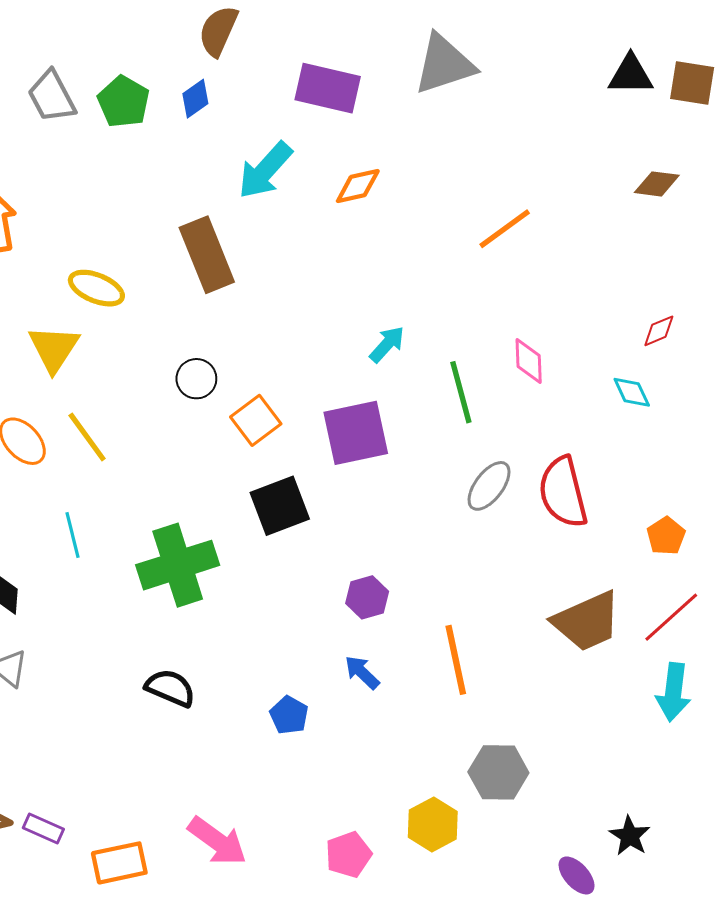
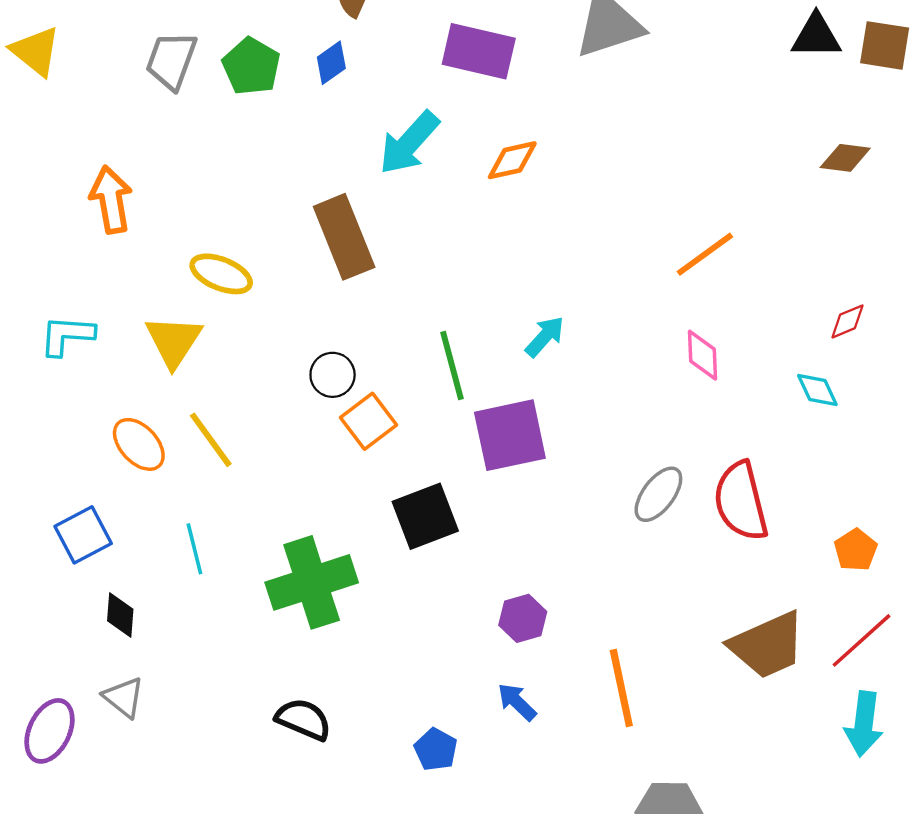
gray trapezoid: (52, 96) -> (171, 60), turned 48
orange line: (505, 229) -> (705, 254), moved
green line: (461, 392) -> (452, 366), moved
orange square: (256, 420) -> (368, 421), moved

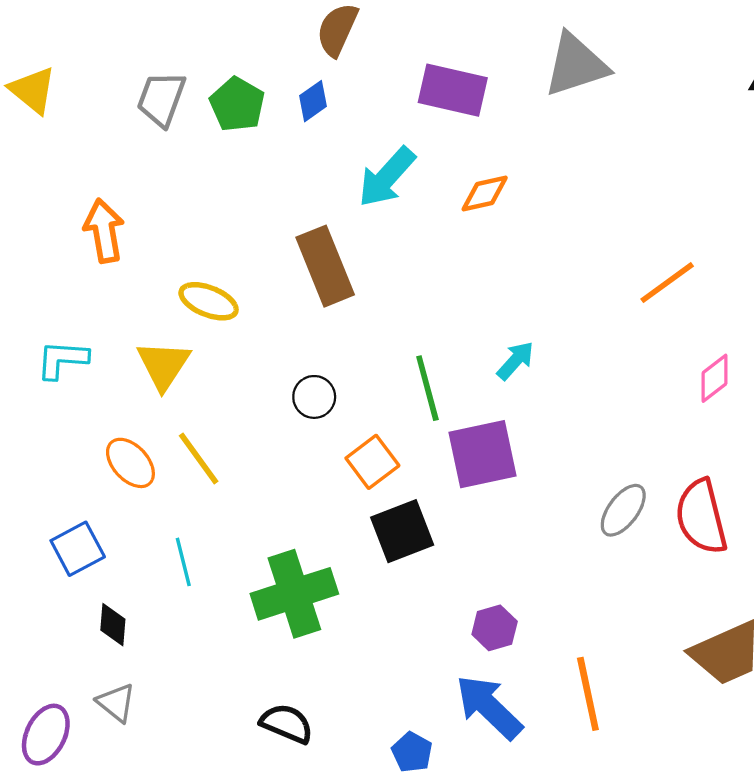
pink diamond: (703, 355) -> (714, 378), moved, turned 54
orange square: (368, 421) -> (372, 462), moved
blue arrow: (517, 702) -> (489, 707), size x1.8

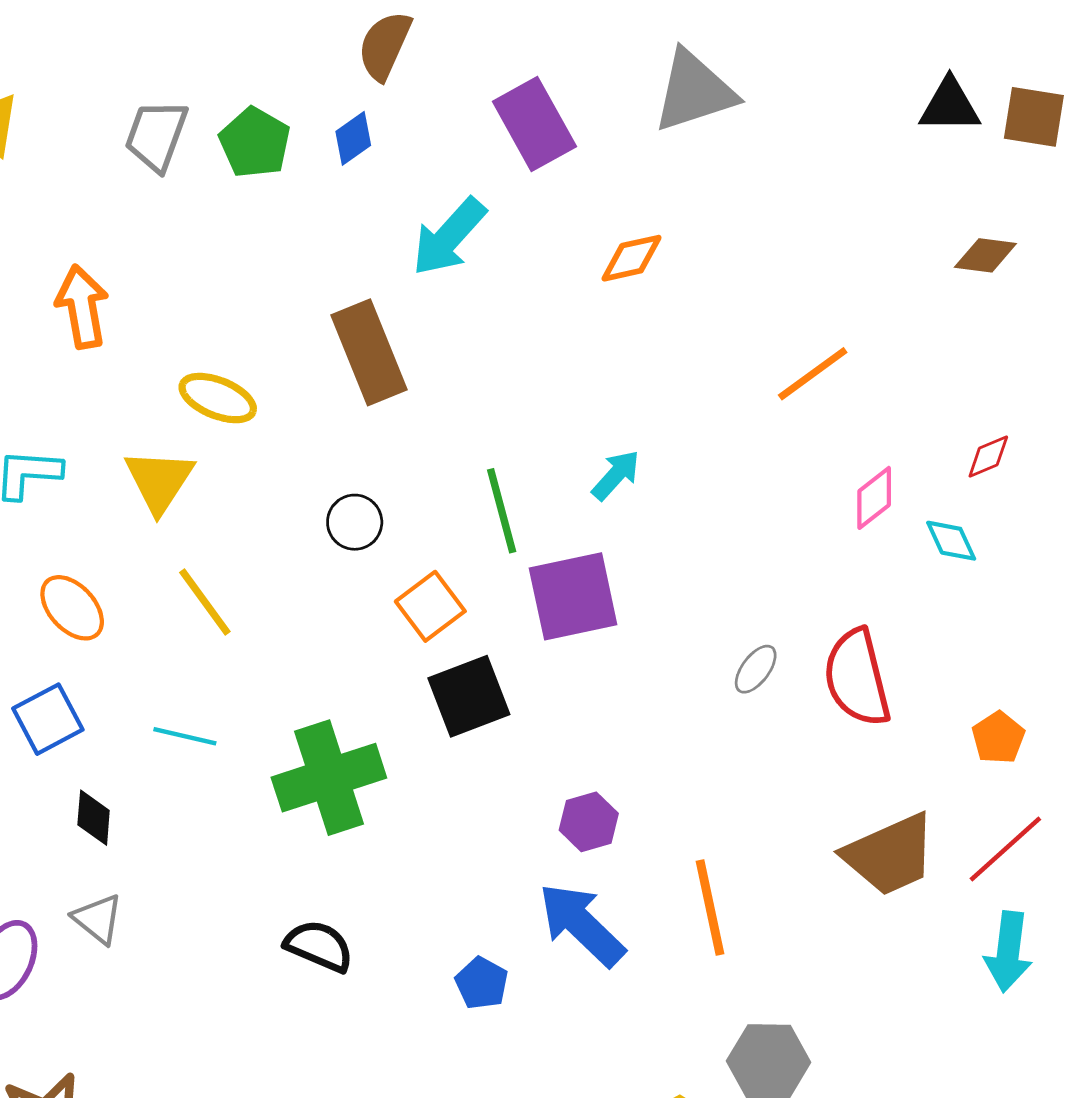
purple rectangle: (453, 90) -> (534, 124), turned 48
orange diamond: (485, 193) -> (632, 258), moved
orange ellipse: (130, 463) -> (72, 608), moved
gray ellipse: (623, 510) -> (756, 669), size x0.7
cyan line: (183, 562) -> (185, 736), turned -63

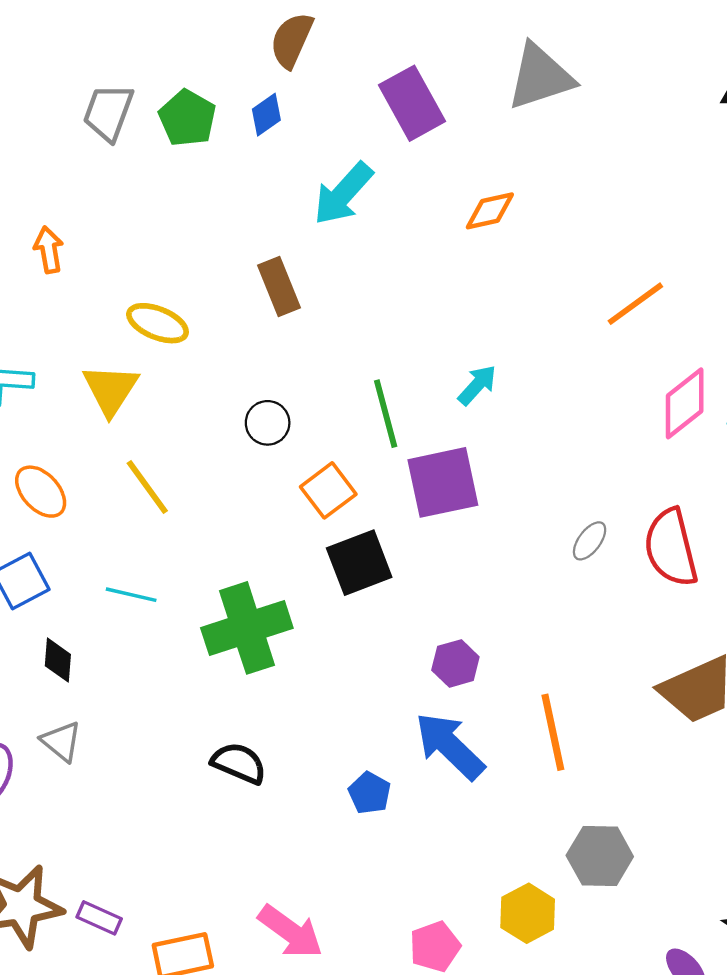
orange arrow: (82, 307) -> (49, 250), size x0.7
brown rectangle: (369, 352) -> (279, 286), size x0.7
pink diamond: (874, 498) -> (685, 403), size x1.4

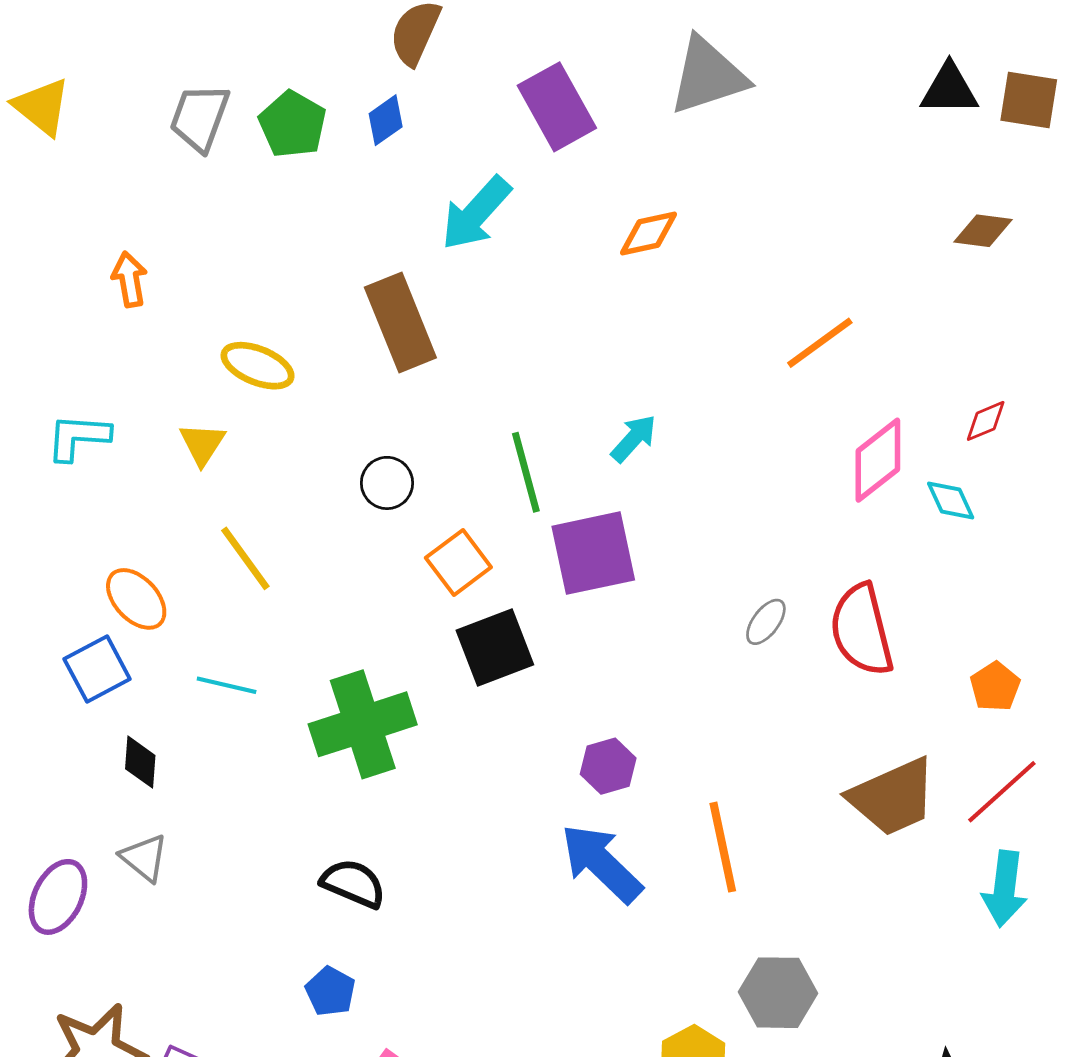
brown rectangle: (279, 286) -> (400, 323), size x1.4
yellow triangle: (111, 390) -> (202, 444), size x0.7
orange ellipse: (41, 492) -> (136, 599), moved
blue pentagon: (370, 793) -> (330, 991), moved

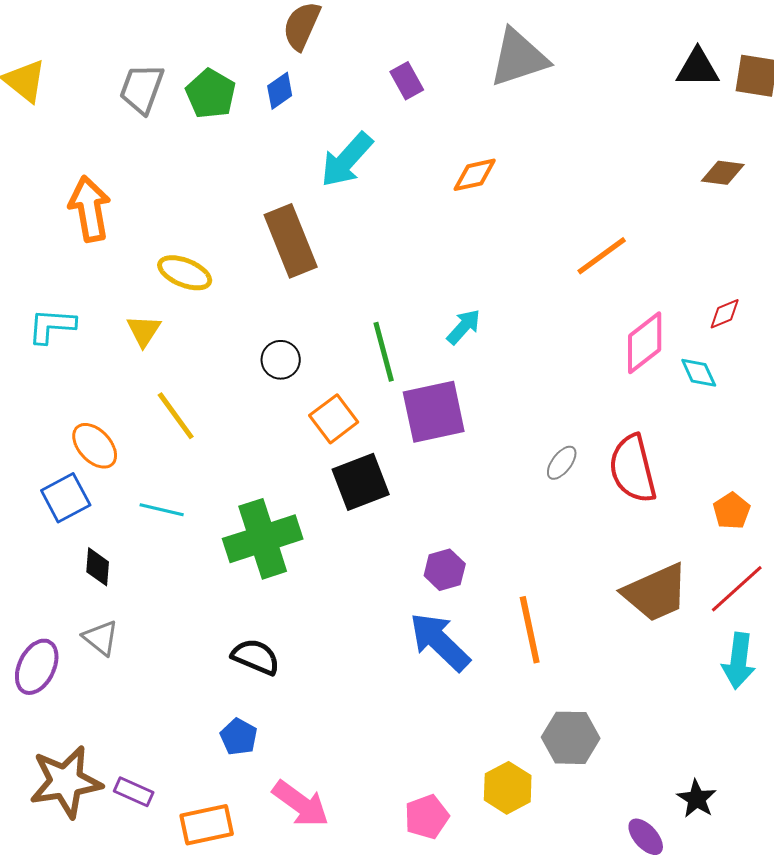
purple rectangle: (557, 107) -> (407, 81), size x0.6
orange arrow: (129, 279) -> (90, 209), size x1.6

